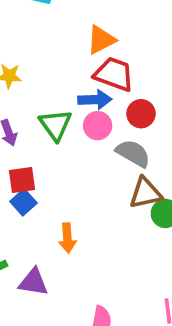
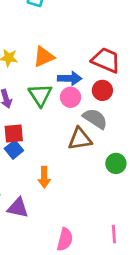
orange triangle: (101, 40) -> (44, 57), moved
red trapezoid: (114, 74) -> (106, 60), moved
brown triangle: (145, 193) -> (80, 139), moved

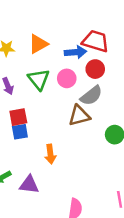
blue arrow: (70, 78) -> (75, 52), moved
gray semicircle: (95, 119) -> (91, 96), turned 115
blue square: (14, 150) -> (20, 132), turned 35

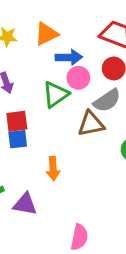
blue arrow: (75, 52) -> (69, 57), moved
green triangle: (39, 79) -> (56, 95), moved, turned 30

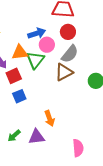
orange triangle: (46, 34) -> (20, 52), moved, turned 36
red square: (17, 121) -> (14, 76), moved
orange arrow: (53, 169) -> (50, 118), moved

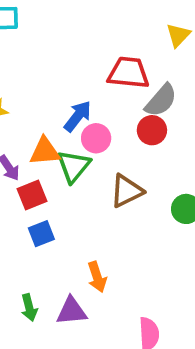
red circle: (68, 32) -> (152, 130), moved
blue arrow: (37, 33) -> (78, 116), turned -36
gray semicircle: (70, 54) -> (161, 100), moved
green arrow: (14, 136) -> (29, 308), turned -64

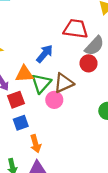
pink circle: (96, 138) -> (54, 100), moved
brown triangle: (126, 191) -> (64, 83), moved
orange arrow: (97, 277) -> (36, 144), moved

